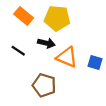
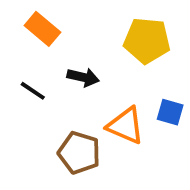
yellow pentagon: (57, 18) -> (147, 41), moved
orange triangle: (67, 57) -> (126, 126), moved

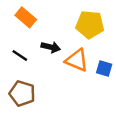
orange triangle: (126, 126) -> (77, 60), moved
brown pentagon: (79, 153) -> (22, 93), moved

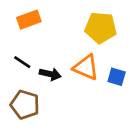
orange rectangle: (26, 17) -> (29, 20), turned -60
black arrow: (51, 47) -> (50, 74), moved

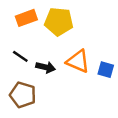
yellow pentagon: (101, 28) -> (59, 22), moved

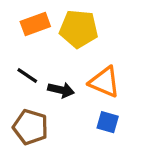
blue square: (106, 70) -> (108, 122), moved

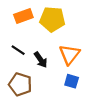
orange triangle: (104, 82) -> (69, 54), turned 45
black arrow: (61, 90) -> (41, 60), turned 42

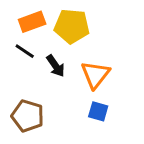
black line: (18, 50) -> (25, 51), moved
black arrow: (41, 60) -> (56, 66), moved

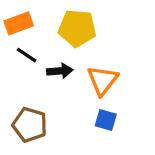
orange rectangle: (32, 22) -> (19, 23), moved
black arrow: (56, 66) -> (60, 71), turned -60

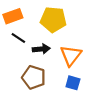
brown pentagon: (30, 125) -> (34, 77), moved

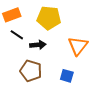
orange triangle: (71, 55) -> (78, 46), moved

